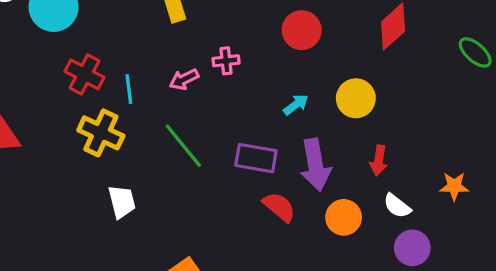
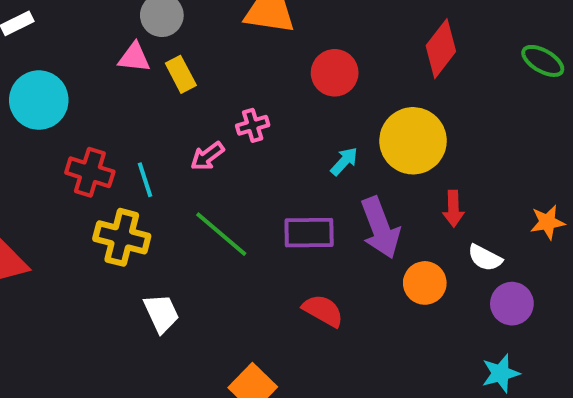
yellow circle: (356, 98) -> (413, 141), size x1.4
red semicircle: (279, 207) -> (323, 311), moved

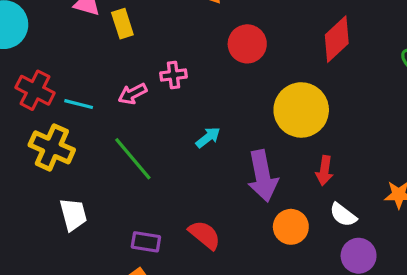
cyan arrow: (344, 161) -> (208, 137), moved
cyan line: (145, 180) -> (79, 104), turned -68
purple rectangle: (309, 233) -> (146, 242), moved, size x0.7

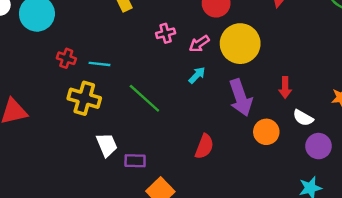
red cross: (35, 90) -> (66, 58), size x0.7
pink arrow: (132, 94) -> (199, 44), moved
yellow circle: (301, 110) -> (240, 44), moved
red semicircle: (205, 235) -> (204, 146), turned 80
purple rectangle: (146, 242) -> (135, 161), moved

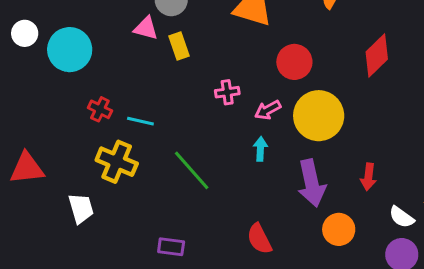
cyan arrow: (197, 75) -> (260, 149), turned -48
white semicircle: (303, 118) -> (402, 217), moved
white trapezoid: (107, 145) -> (81, 208), moved
red semicircle: (204, 146) -> (259, 239), turned 125

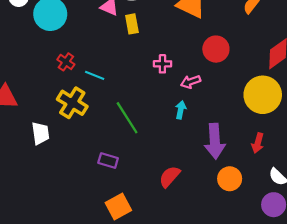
yellow circle: (319, 116) -> (263, 95), moved
red semicircle: (259, 239) -> (170, 177), turned 60
purple rectangle: (171, 247) -> (108, 161), moved

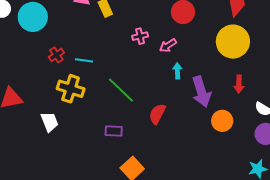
red cross: (66, 62) -> (56, 55), turned 35
cyan arrow: (181, 110) -> (177, 71), moved
red semicircle: (170, 177) -> (157, 114), moved

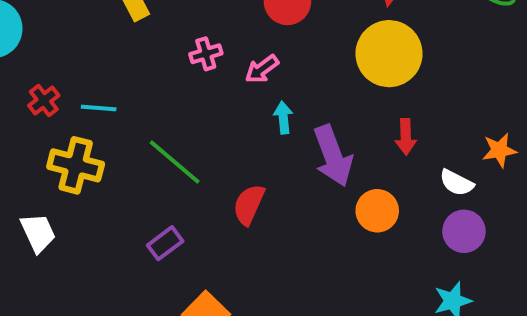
purple rectangle: (114, 131) -> (165, 243), turned -36

